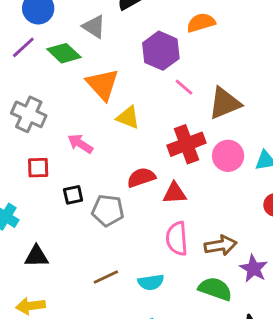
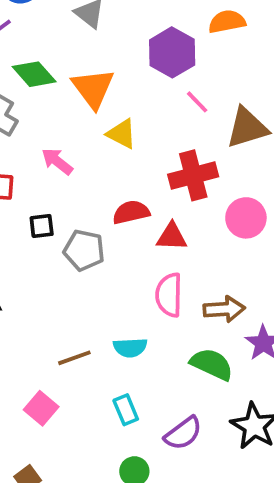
green diamond: (64, 53) -> (34, 74), moved
pink circle: (228, 156) -> (246, 218), moved
brown line: (106, 277) -> (74, 358), moved

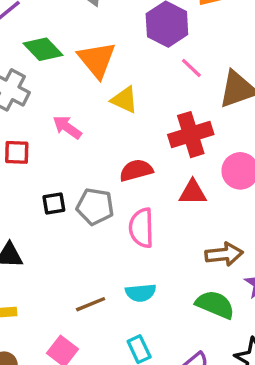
black square: (42, 226) -> (54, 204), moved
red triangle: (172, 237) -> (193, 192), moved
pink semicircle: (169, 295) -> (141, 228), moved

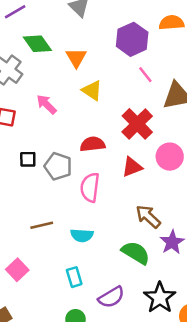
orange triangle: (97, 60) -> (76, 58), size x0.7
red cross: (191, 135) -> (137, 124), turned -36
red triangle: (193, 192) -> (132, 167), turned -30
brown arrow: (224, 254) -> (148, 216), turned -140
brown line: (91, 304) -> (42, 225), moved

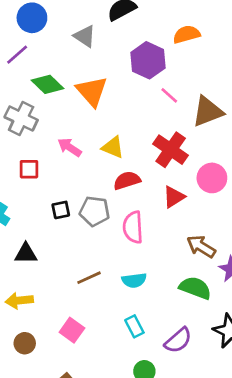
orange triangle: (76, 58) -> (92, 91), size x1.4
yellow triangle: (92, 90) -> (113, 147), moved

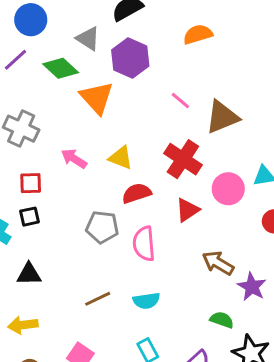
purple hexagon: (148, 60) -> (130, 58), moved
green diamond: (47, 84) -> (61, 68), moved
black square: (61, 210) -> (30, 217), moved
green semicircle: (195, 288) -> (222, 320), moved, size x0.7

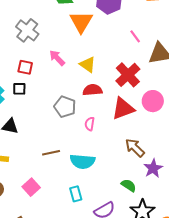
red triangle: (187, 210) -> (123, 109), size x1.4
pink semicircle: (144, 244) -> (90, 124), size x0.6
cyan semicircle: (146, 301) -> (82, 161), size x1.4

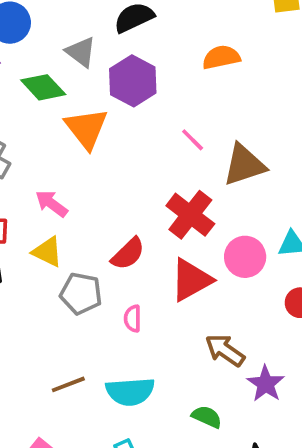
yellow triangle: (88, 64) -> (47, 252), moved
red semicircle: (92, 90) -> (128, 254), turned 150
green semicircle: (129, 185) -> (207, 417), moved

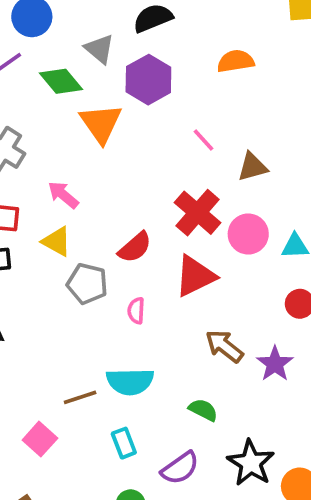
brown triangle: (244, 165) -> (253, 167), size x0.7
pink circle: (245, 257) -> (248, 234), moved
brown line: (68, 384) -> (80, 397), moved
purple star: (266, 384) -> (275, 364), moved

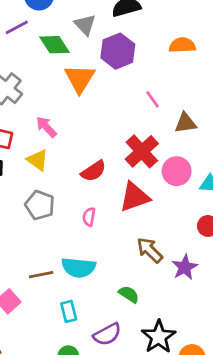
gray pentagon: (87, 284) -> (40, 205), moved

